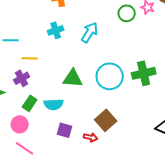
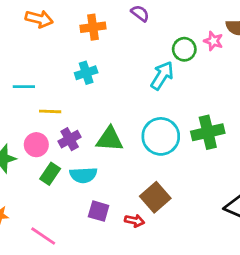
cyan arrow: (90, 32) -> (162, 76), moved
purple cross: (22, 78) -> (70, 139), moved
pink circle: (20, 124) -> (36, 145), moved

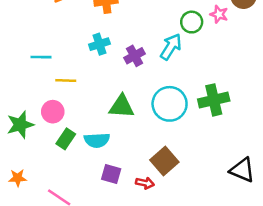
purple cross: (70, 139) -> (135, 56), moved

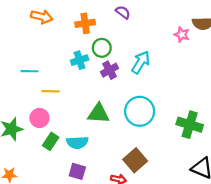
green circle: (192, 22) -> (102, 48), moved
green cross: (214, 100) -> (190, 125), moved, turned 30
purple square: (111, 174) -> (77, 171), moved

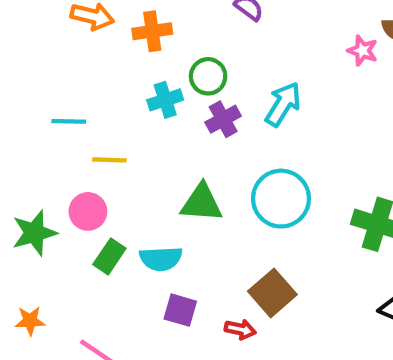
orange cross: (85, 23) -> (152, 31), moved
purple square: (77, 171) -> (180, 310), moved

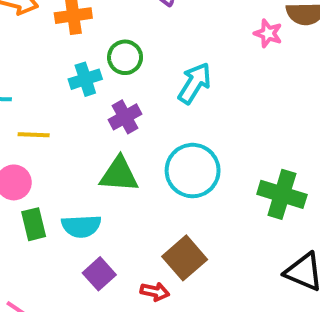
purple cross: (223, 119) -> (125, 117), moved
green rectangle: (109, 256) -> (34, 224), turned -48
purple square: (180, 310) -> (99, 274), turned 32

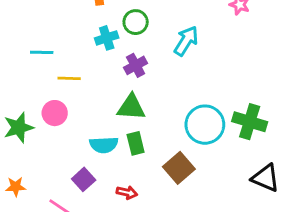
cyan circle: (193, 171) -> (205, 125), moved
green rectangle: (34, 224) -> (136, 143), moved
purple square: (99, 274) -> (84, 179), moved
red arrow: (155, 292) -> (127, 192), moved

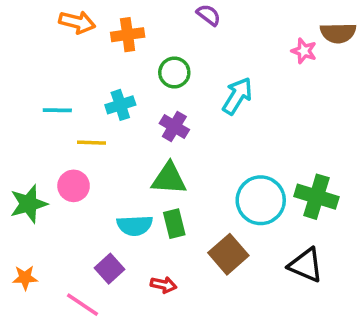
cyan cross: (107, 38) -> (120, 105), moved
purple cross: (136, 65) -> (174, 126), turned -30
black triangle: (266, 178) -> (306, 265), moved

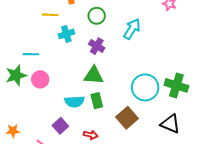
cyan line: (57, 110) -> (31, 54), moved
yellow line: (92, 143) -> (50, 15), moved
green star: (29, 204) -> (16, 75), moved

